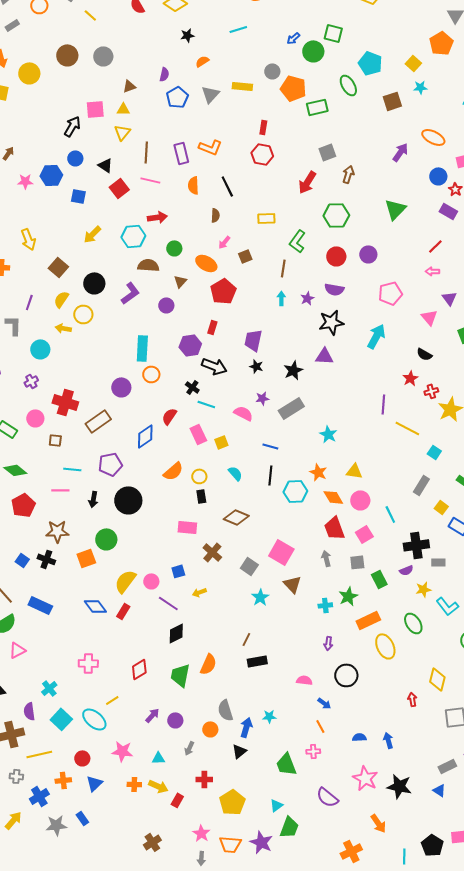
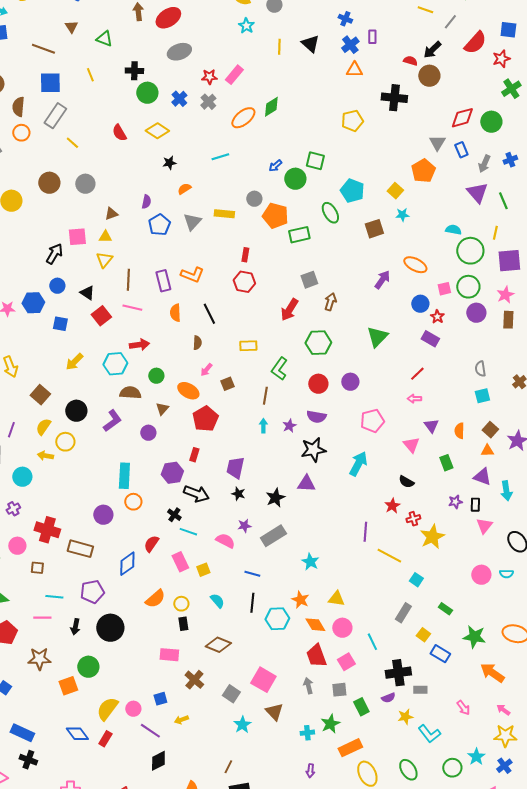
brown rectangle: (98, 421) -> (80, 549), turned 50
black cross: (46, 559) -> (28, 760), moved
green ellipse: (413, 623) -> (408, 770), moved

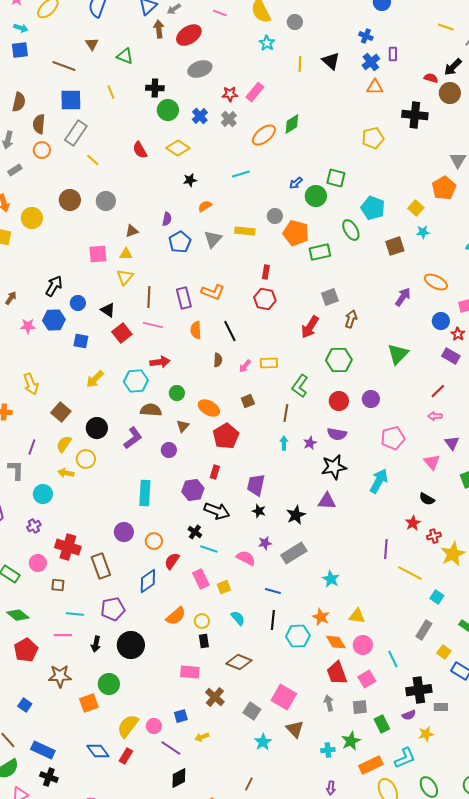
black arrow: (54, 254) -> (54, 286), moved
pink arrow: (206, 370) -> (245, 366), moved
orange circle: (133, 502) -> (154, 541), moved
brown rectangle: (80, 549) -> (101, 566), turned 55
cyan L-shape: (429, 734) -> (405, 758), moved, turned -75

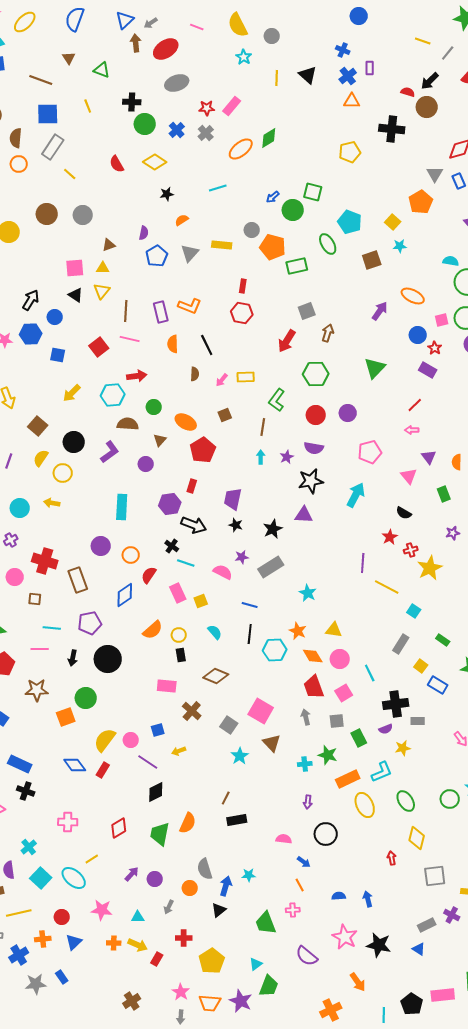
black triangle: (108, 310) -> (76, 295), moved
yellow arrow: (66, 473) -> (52, 503), moved
green star: (351, 741) -> (328, 755), turned -30

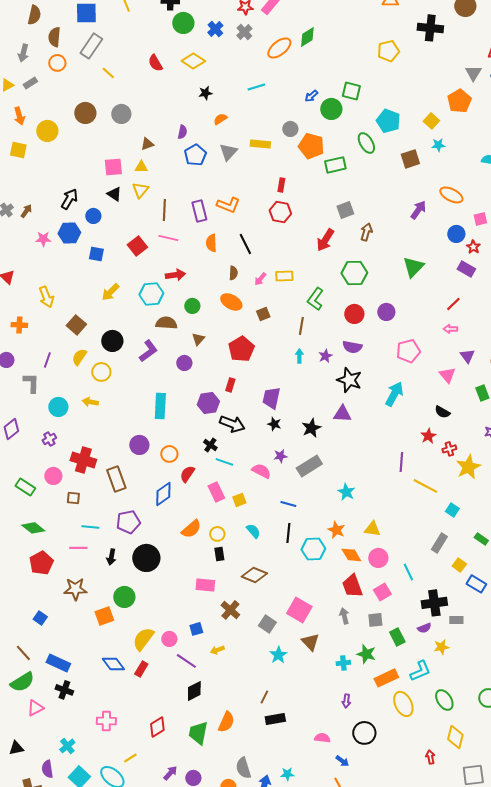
orange ellipse: (186, 422) -> (231, 302), moved
black star: (311, 481) -> (349, 380), turned 30

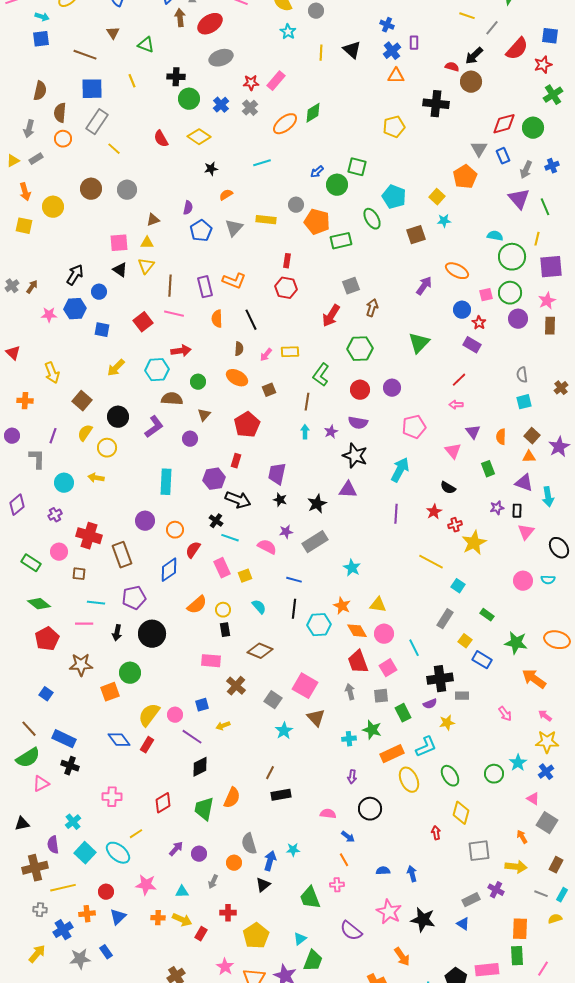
purple line: (401, 462) -> (396, 514), moved

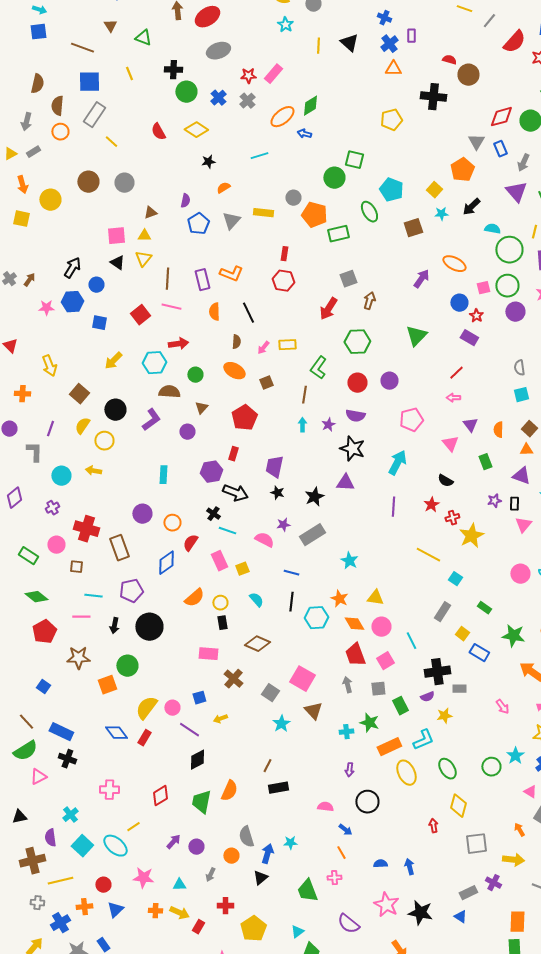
black arrow: (474, 56) -> (471, 207), moved
blue arrow: (317, 172) -> (304, 134), moved, turned 56
cyan rectangle: (166, 482) -> (163, 475), size x0.7

